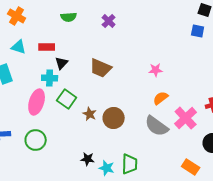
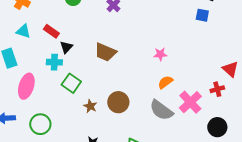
red rectangle: (47, 47) -> (51, 31), turned 35
pink ellipse: (37, 102) -> (26, 86), moved
brown star: (90, 114) -> (90, 106), moved

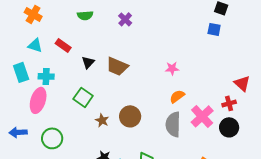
black triangle: (66, 47) -> (88, 62), moved
cyan cross: (54, 62) -> (46, 76), moved
gray semicircle: (161, 110) -> (173, 124), turned 55
black circle: (217, 127) -> (229, 127), moved

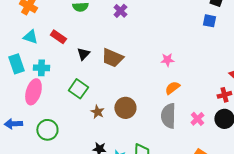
pink cross: (202, 116) -> (197, 119), moved, size x0.6

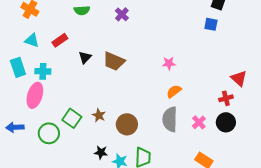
red rectangle: (58, 37) -> (60, 40), turned -70
green square: (78, 89) -> (72, 118), moved
brown circle: (125, 108) -> (127, 124), moved

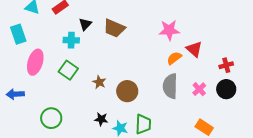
pink star: (169, 63) -> (169, 30), size x1.5
cyan cross: (43, 71) -> (71, 40), moved
red triangle: (239, 78) -> (194, 49), moved
green square: (72, 118) -> (68, 70), moved
green circle: (49, 133) -> (51, 118), moved

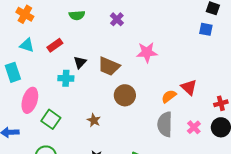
pink star: (169, 30) -> (147, 52), moved
green square: (68, 70) -> (51, 119), moved
brown circle: (127, 91) -> (125, 95), moved

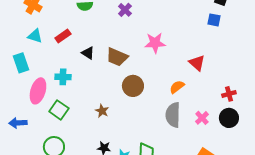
black triangle: (80, 62) -> (88, 53), turned -40
cyan cross: (66, 78) -> (63, 77), moved
red triangle: (189, 87) -> (197, 63), moved

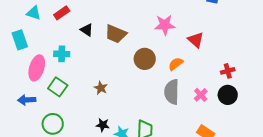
pink star: (155, 43) -> (165, 25), moved
brown circle: (133, 86) -> (145, 59), moved
blue arrow: (18, 123) -> (27, 100), moved

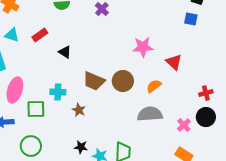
brown trapezoid: (116, 34) -> (94, 81), moved
cyan cross: (62, 54) -> (58, 92), moved
green square: (58, 87) -> (36, 109), turned -36
gray semicircle: (172, 92) -> (150, 114), turned 85
pink cross: (201, 95) -> (184, 125), moved

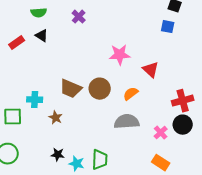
black triangle: (65, 52) -> (42, 36), moved
red cross: (206, 93) -> (183, 101), size x1.5

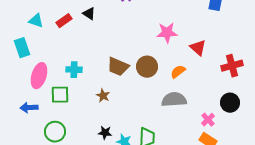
cyan cross: (35, 100) -> (74, 70), moved
red cross: (183, 101) -> (232, 66), moved
pink cross: (161, 133) -> (208, 120), moved

